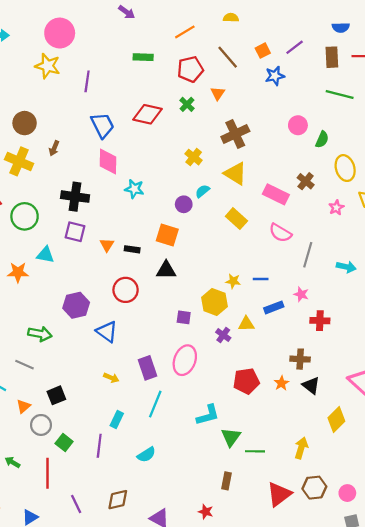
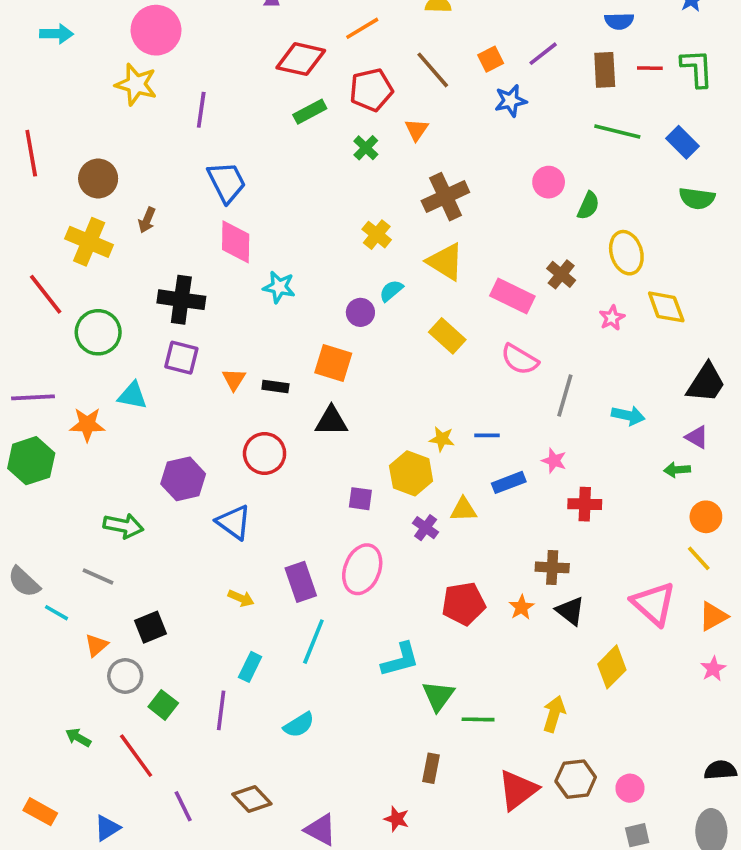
green rectangle: (143, 57) -> (310, 112), moved, turned -30
red diamond: (147, 114) -> (301, 59), moved
red line: (48, 473) -> (136, 756), turned -36
brown diamond: (118, 500) -> (252, 799), turned 60

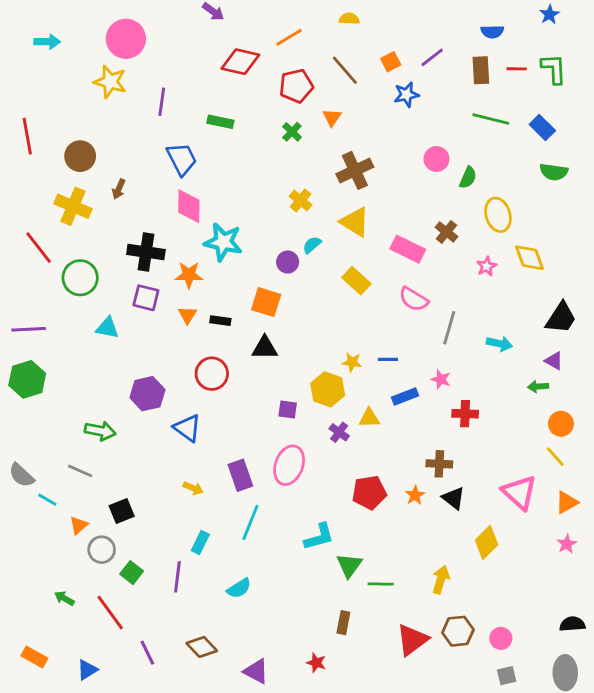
green rectangle: (310, 112) -> (220, 122), moved, turned 40
cyan star: (279, 287) -> (223, 242), size x1.5
orange star: (87, 425) -> (189, 275), moved

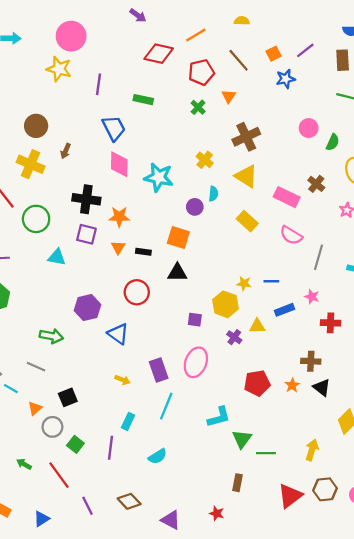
cyan star: (223, 242) -> (159, 177), moved
cyan semicircle: (312, 245) -> (213, 194), turned 136

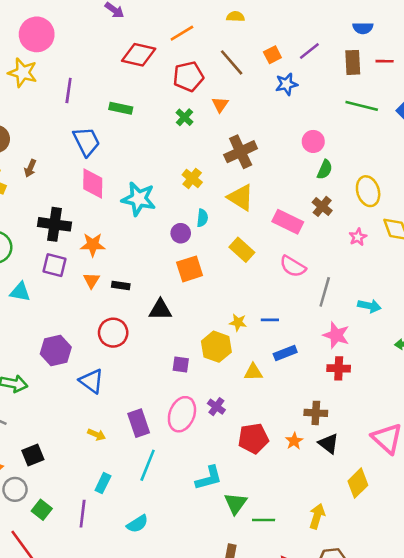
green semicircle: (333, 142) -> (325, 170), moved
orange square: (178, 238) -> (190, 269), moved, turned -35
pink star: (312, 297) -> (336, 335), moved, size x1.5
purple cross: (234, 337) -> (216, 407), moved

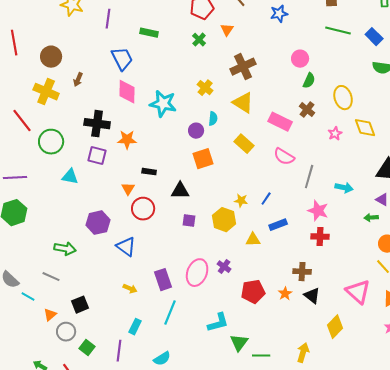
orange triangle: (91, 280) -> (128, 189), moved
blue line: (270, 320) -> (266, 199), turned -56
purple square: (181, 365) -> (189, 221), moved

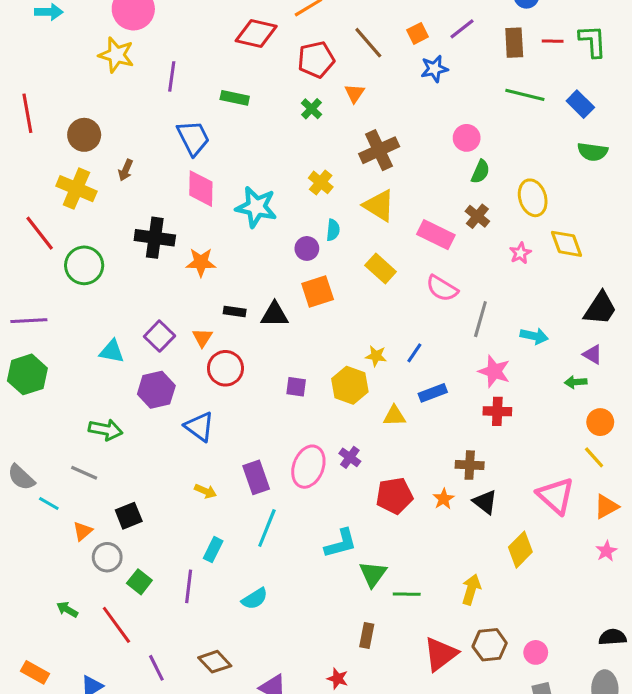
purple square: (97, 156) -> (159, 336), moved, turned 30
cyan triangle: (70, 177) -> (112, 351), moved
black triangle: (180, 191) -> (275, 315), moved

